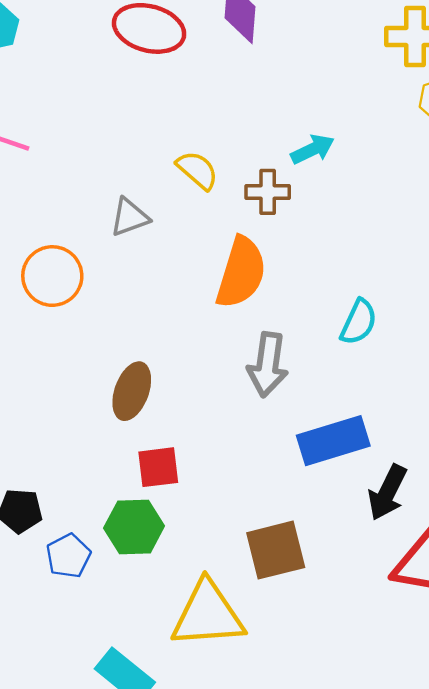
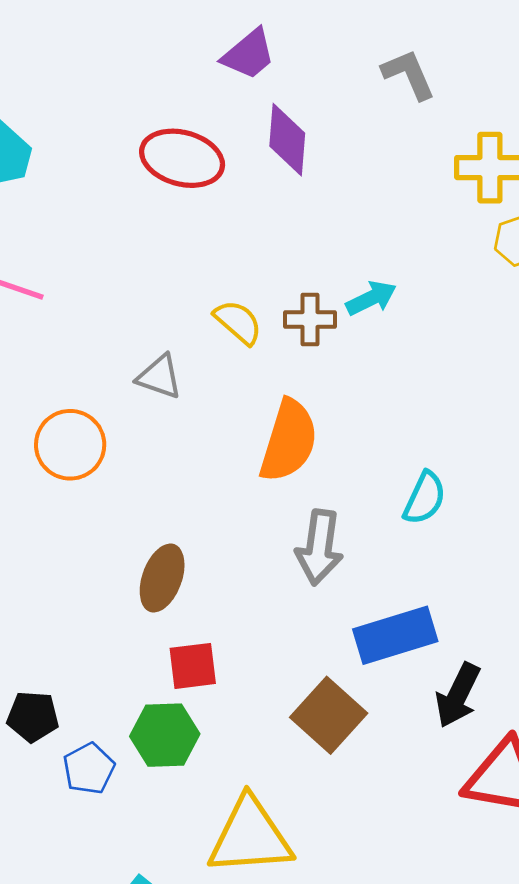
brown cross: (268, 192) -> (310, 319), moved
gray triangle: (129, 217) -> (159, 377), turned 39
brown square: (276, 550) -> (329, 715), moved, turned -34

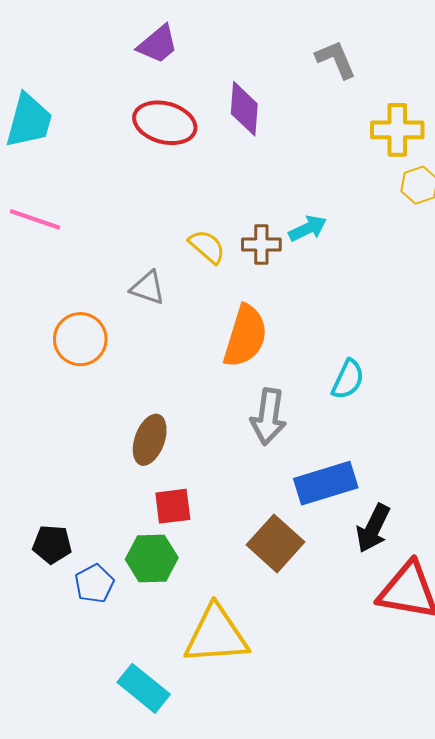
purple trapezoid: (249, 54) -> (158, 44), moved

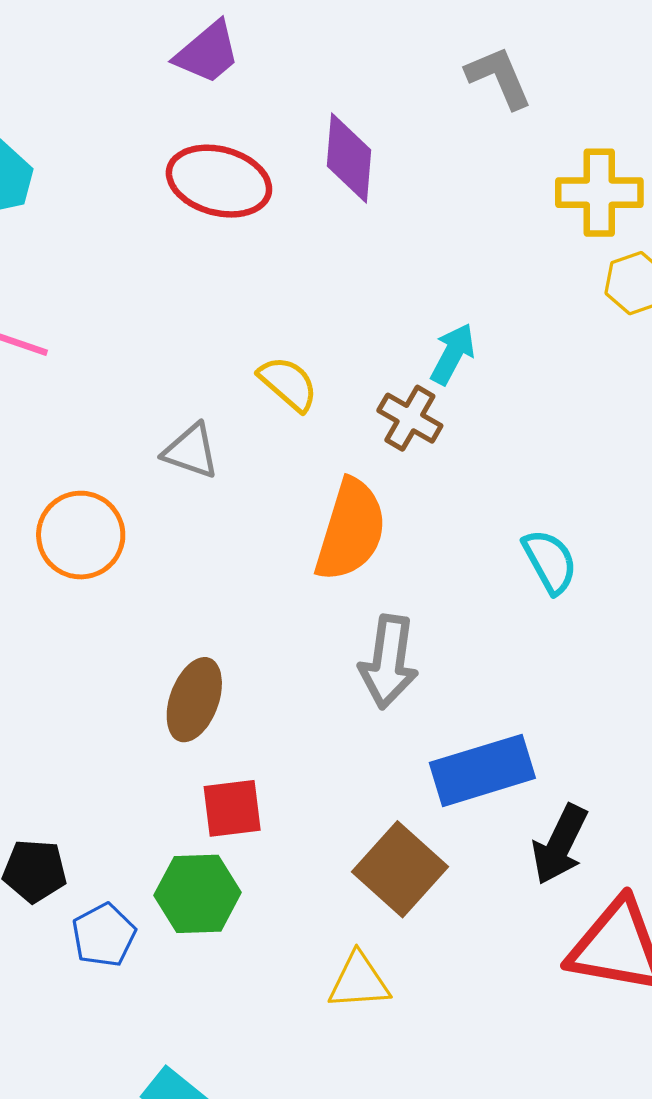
cyan arrow: (308, 228) -> (453, 354), turned -36
brown cross: (261, 245) -> (410, 418), moved, turned 30
cyan semicircle: (348, 379) -> (550, 561), moved, turned -54
yellow triangle: (216, 635) -> (359, 981), moved, size x0.6

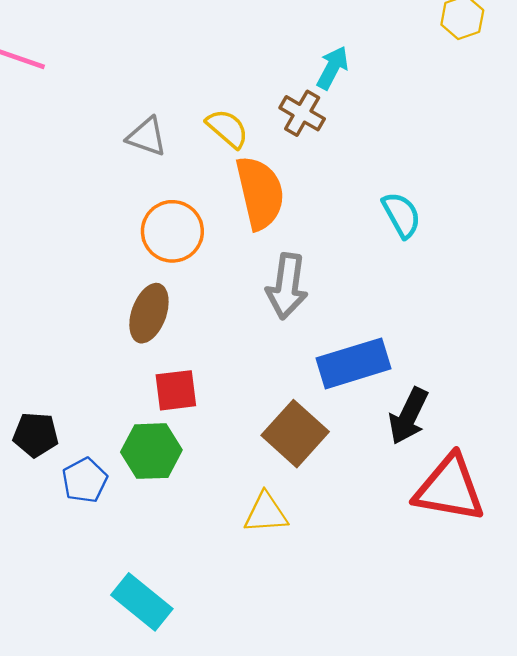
yellow semicircle: (288, 384) -> (227, 128), moved
orange semicircle: (351, 530) -> (260, 193), turned -30
orange circle: (81, 535) -> (172, 231), moved

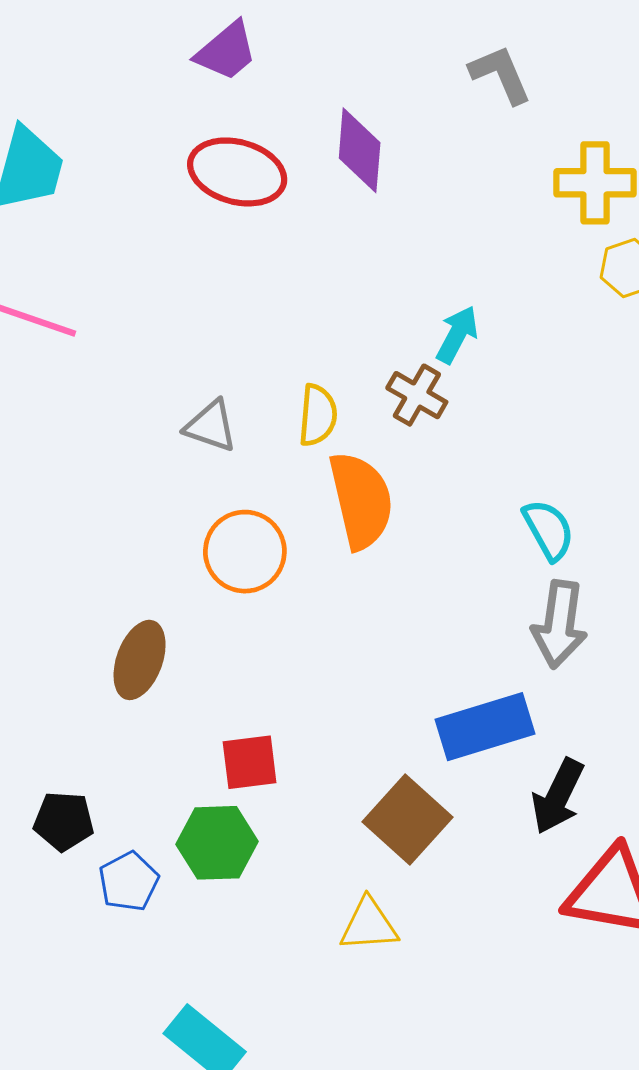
yellow semicircle: (227, 128) -> (318, 415), turned 54
gray arrow: (287, 286) -> (559, 624), moved
brown ellipse: (149, 313) -> (140, 660), moved

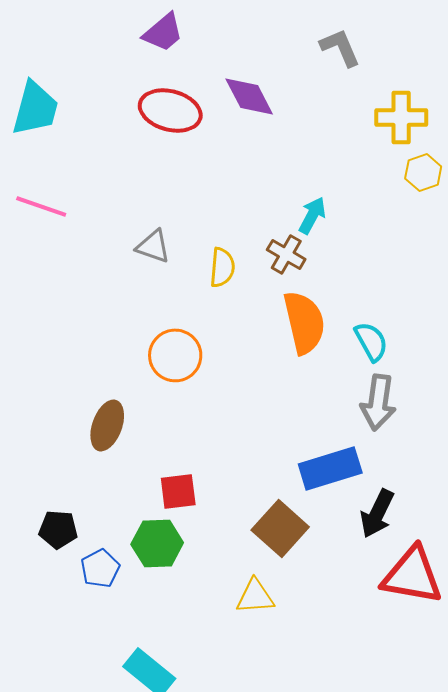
purple diamond: (360, 150) -> (249, 96), turned -32
gray triangle: (211, 426) -> (153, 246), moved
orange semicircle: (361, 500) -> (304, 322), moved

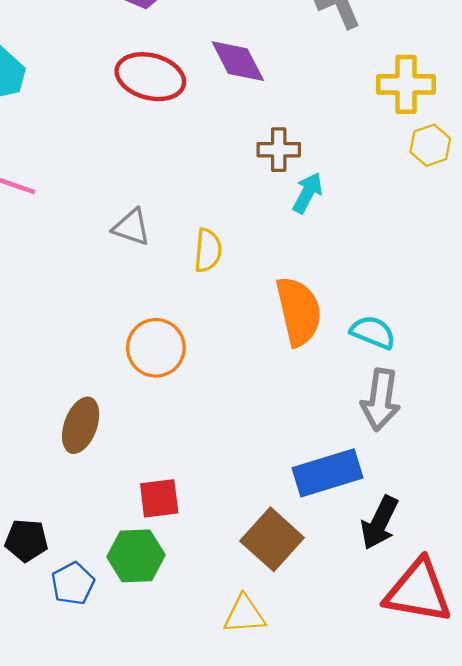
brown cross: (286, 254) -> (279, 150), moved, turned -30
cyan semicircle: (371, 341) -> (373, 332), turned -39

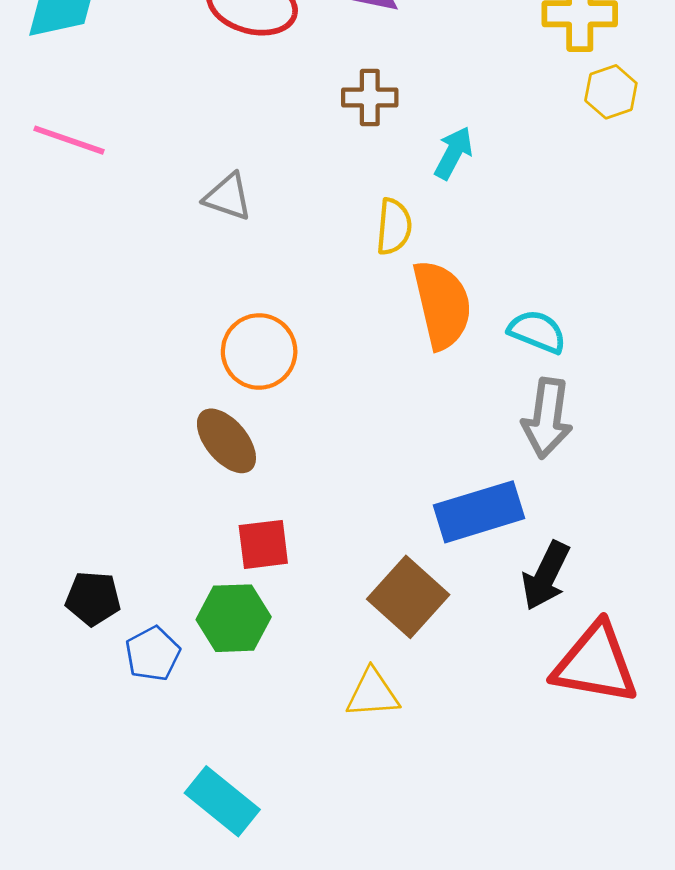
brown cross: (279, 150) -> (370, 98), moved
yellow semicircle: (208, 250) -> (394, 227), moved
brown ellipse: (81, 425) -> (226, 441), moved, turned -60

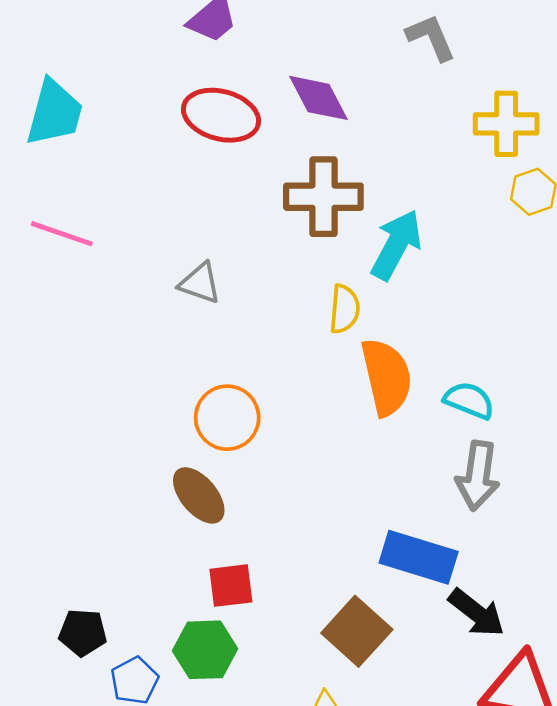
brown cross: (370, 98) -> (323, 197), size x1.6
cyan arrow: (453, 153) -> (396, 245), size x1.5
blue rectangle: (479, 512) -> (419, 557), turned 34
black arrow: (546, 576) -> (477, 613), turned -78

